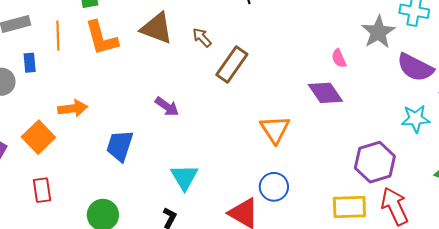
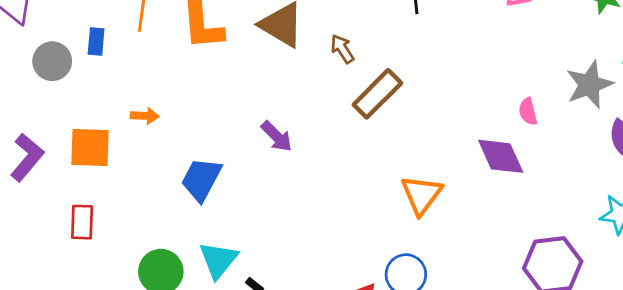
orange arrow: (73, 108) -> (145, 116), size x0.7
orange square: (38, 137) -> (90, 147), turned 36
cyan triangle: (184, 177) -> (218, 260), moved

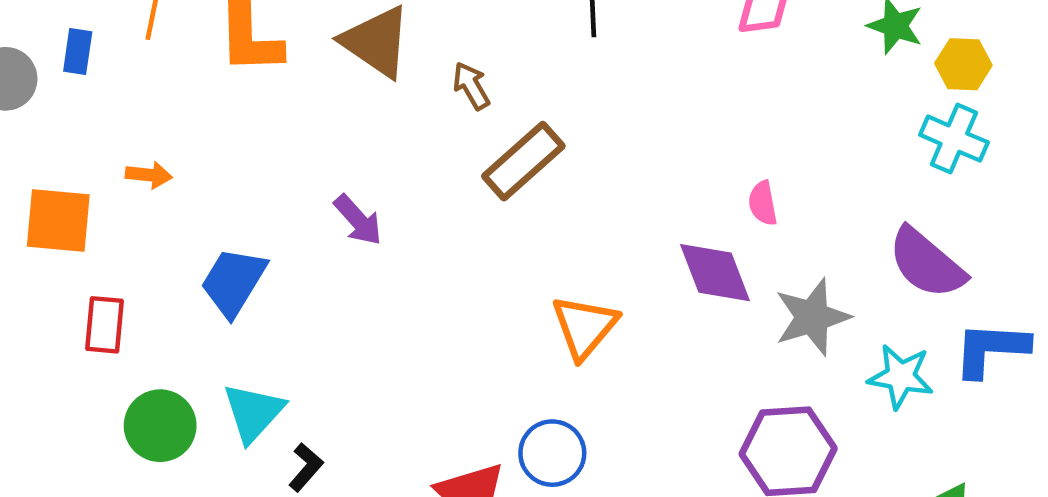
gray star: (589, 85) -> (812, 317), moved
red rectangle: (82, 222) -> (104, 325), moved

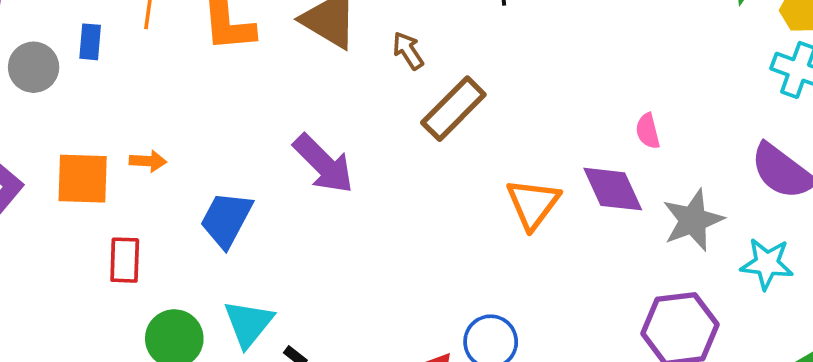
orange arrow: (149, 175) -> (148, 161), moved
purple arrow: (358, 220) -> (323, 164), size x1.5
orange triangle: (584, 327) -> (533, 204), moved

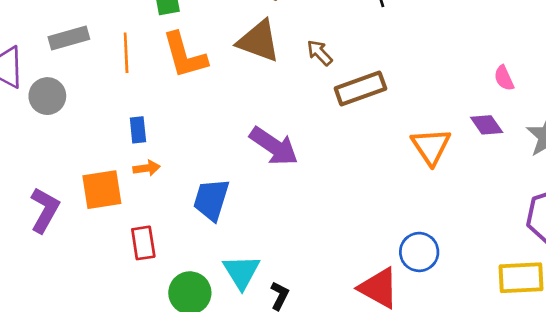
blue rectangle: (90, 42) -> (138, 130), moved
gray circle: (34, 67) -> (47, 96), moved
brown rectangle: (453, 109) -> (360, 88), turned 36
purple diamond: (613, 189) -> (487, 125), size x0.7

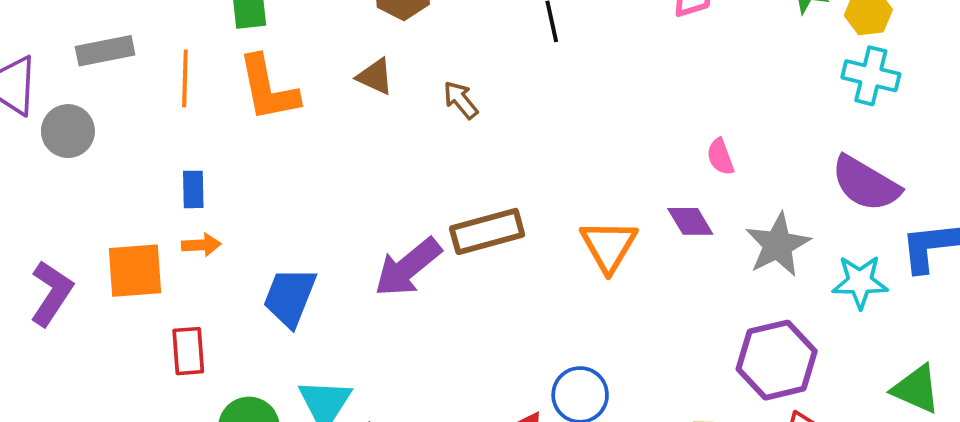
brown triangle: (259, 41) -> (375, 76), size x0.6
brown rectangle: (360, 88) -> (487, 231), moved
purple arrow: (274, 146) -> (408, 267), moved, turned 102

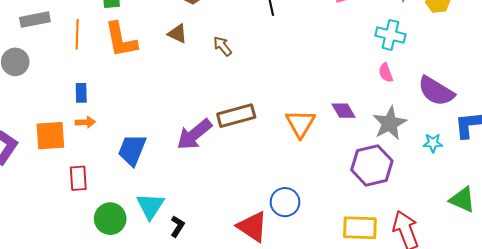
cyan cross: (871, 76) -> (390, 35), moved
pink semicircle: (720, 157) -> (386, 73), moved
cyan star: (860, 282) -> (433, 143), size x0.7
purple hexagon: (777, 360) -> (372, 165), moved

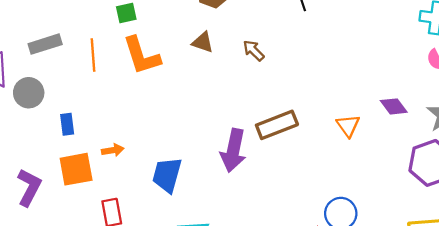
blue rectangle: (81, 93) -> (67, 124), moved
orange triangle: (300, 123) -> (348, 126), size x0.7
purple arrow: (194, 134) -> (233, 150), turned -33

